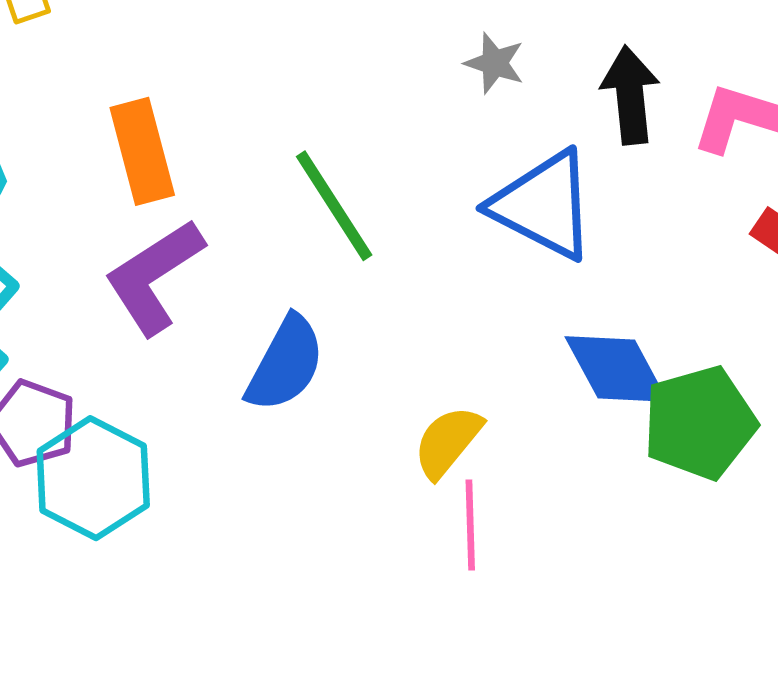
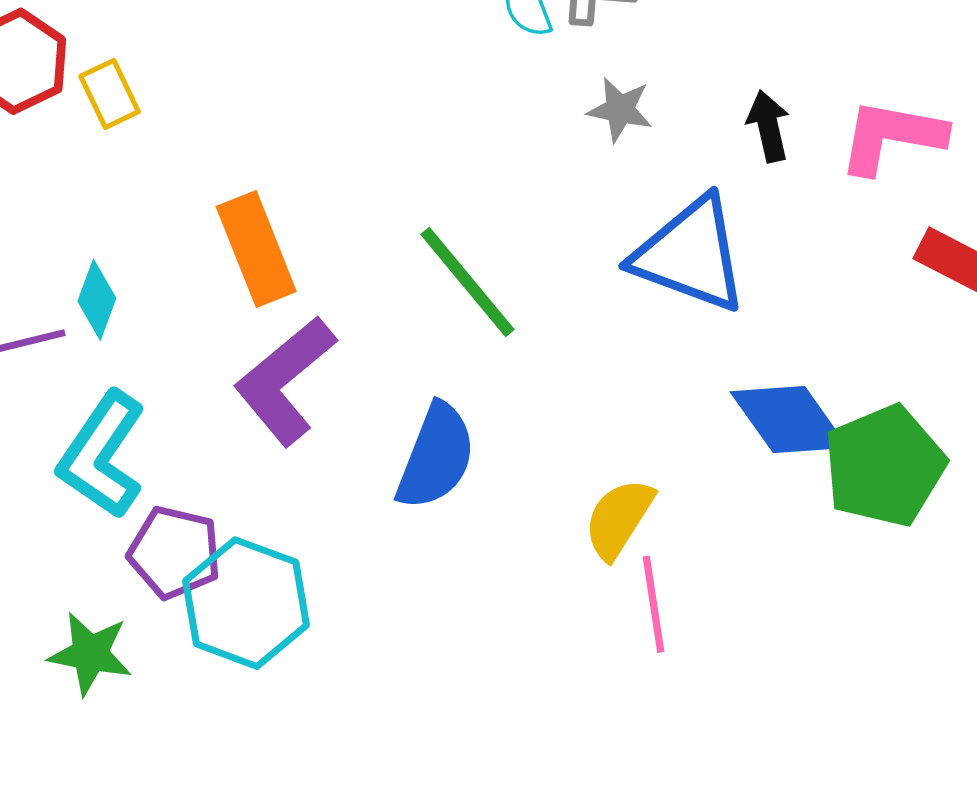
black arrow: (630, 95) -> (768, 126), size x0.7

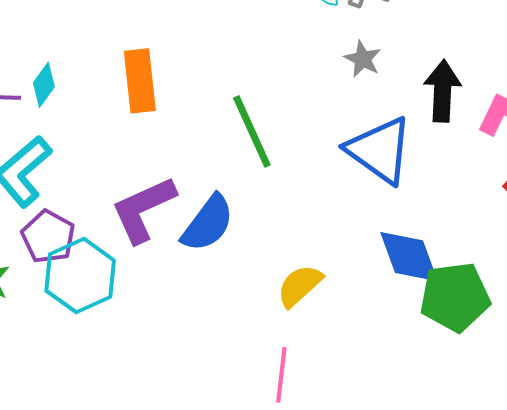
black arrow: (768, 126) -> (442, 91), size x1.5
purple L-shape: (285, 381) -> (143, 209), moved
pink line: (654, 604) -> (281, 375), moved

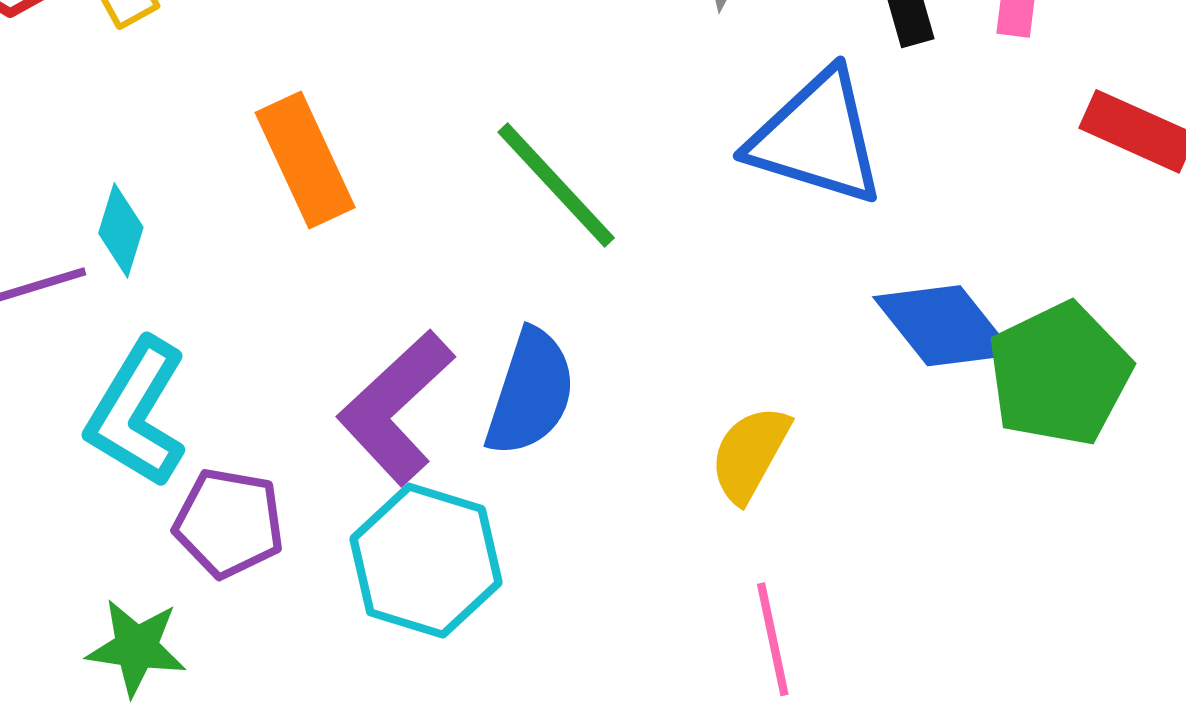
cyan hexagon: (80, 276) -> (426, 561), moved

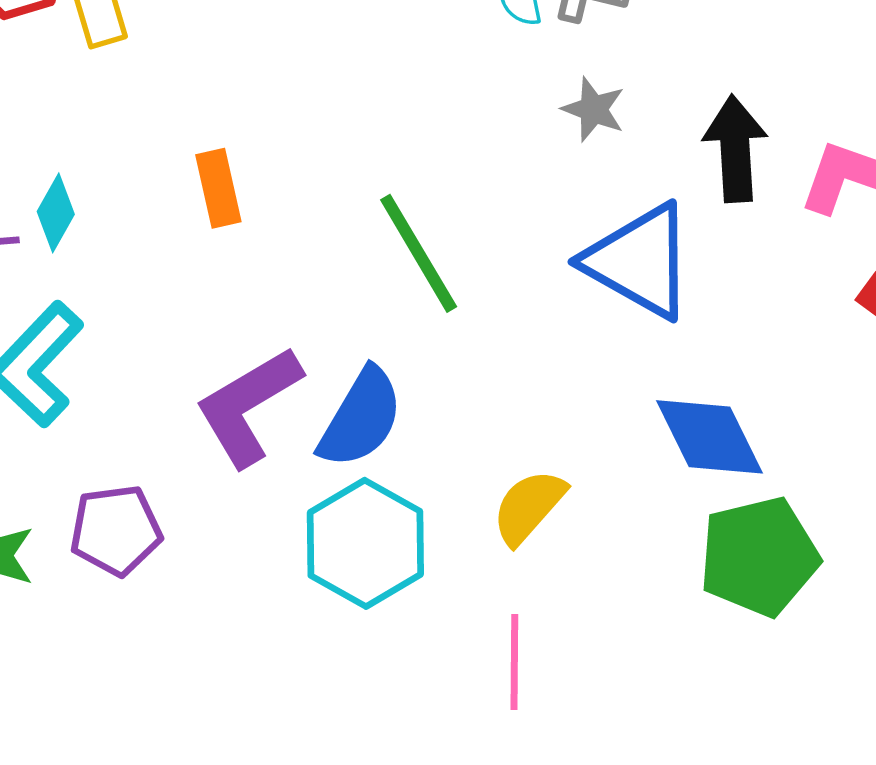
orange rectangle: (305, 160) -> (218, 188), size x0.7
green pentagon: (1059, 374) -> (759, 556), moved
purple pentagon: (229, 523) -> (116, 530), moved, turned -30
cyan hexagon: (426, 561) -> (365, 543), moved

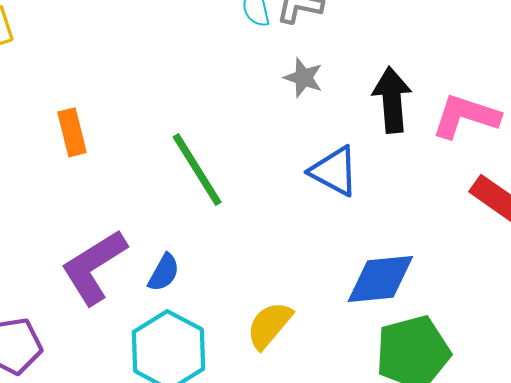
blue triangle: (639, 261) -> (334, 171), size x0.7
blue semicircle: (361, 418) -> (164, 273), size x0.6
blue diamond: (709, 437) -> (380, 279), turned -68

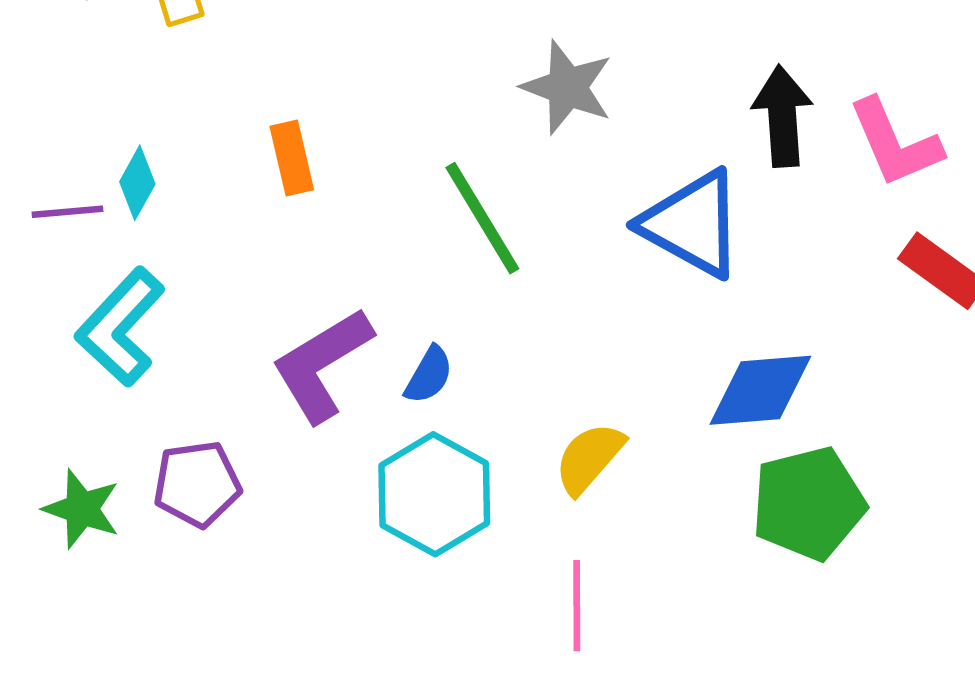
gray star: (303, 78) -> (567, 87), moved, size x1.5
pink L-shape: (466, 116) -> (895, 143), turned -132
blue triangle: (334, 171) -> (692, 224), size x1.4

